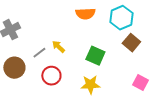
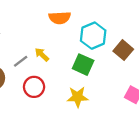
orange semicircle: (85, 14) -> (60, 18), moved
cyan hexagon: (121, 18) -> (93, 36), moved

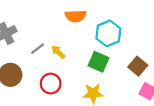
brown square: (123, 50) -> (138, 66), moved
gray line: (21, 61) -> (38, 49), moved

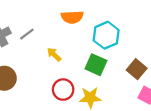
gray line: (38, 49) -> (27, 34), moved
red circle: (51, 84) -> (63, 90), moved

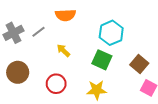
orange semicircle: (72, 17) -> (65, 15), moved
red circle: (63, 90) -> (56, 84), moved

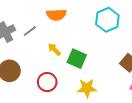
cyan hexagon: (111, 33) -> (107, 20), moved
green square: (102, 60) -> (77, 59), moved

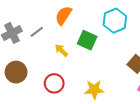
orange semicircle: (56, 15) -> (63, 15), turned 126
green square: (77, 59) -> (87, 40), moved

